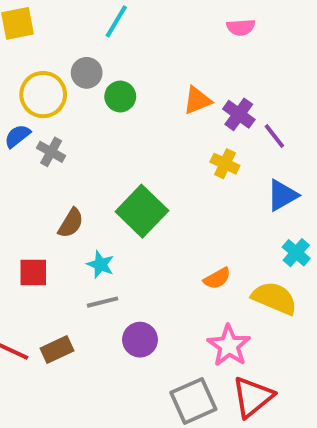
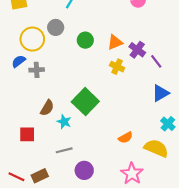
green circle: (120, 97) -> (85, 40), moved
gray cross: (51, 152) -> (37, 70), turned -32
yellow cross: (225, 164) -> (117, 67), moved
cyan star: (100, 265) -> (64, 122), moved

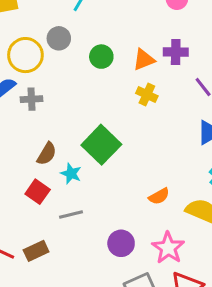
purple cross: (137, 50) -> (176, 52), moved, turned -35
red square: (27, 134) -> (38, 192), moved, turned 35
purple circle: (84, 170) -> (121, 243), moved

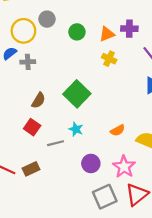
cyan star: (71, 173) -> (76, 129), moved

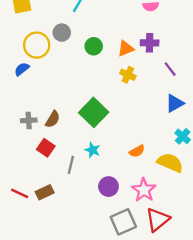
gray cross: (28, 62) -> (29, 120), moved
gray line: (56, 143) -> (71, 165), turned -63

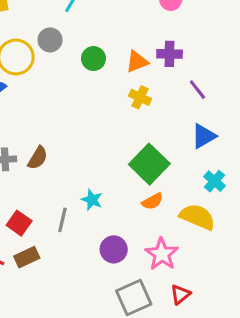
green square: (94, 112) -> (149, 164), moved
red square: (46, 148) -> (19, 223), moved
red triangle: (158, 220) -> (180, 294), size x0.6

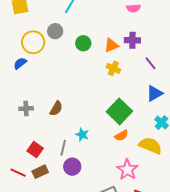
brown semicircle: (38, 158) -> (56, 108), moved
purple circle: (114, 249) -> (72, 167), moved

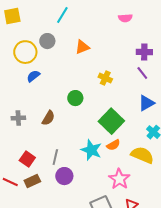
purple cross: (132, 40) -> (144, 52), moved
green circle: (83, 43) -> (75, 98), moved
orange triangle: (111, 45) -> (82, 47), moved
blue semicircle: (20, 63) -> (33, 76), moved
cyan star: (82, 135) -> (91, 150), moved, size x1.5

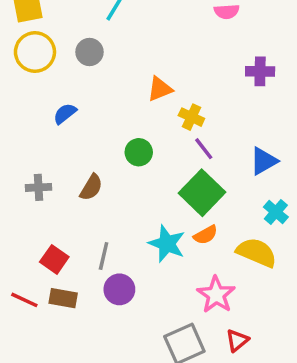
orange triangle: (82, 47) -> (160, 89), moved
yellow circle: (25, 52) -> (35, 52), moved
purple line: (142, 73) -> (204, 149), moved
brown rectangle: (32, 181) -> (63, 298), turned 35

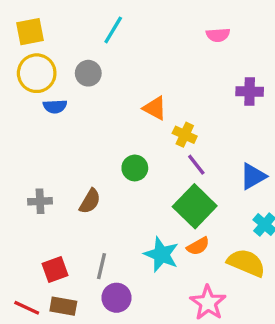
orange triangle: (160, 89) -> (155, 108), turned 50
blue semicircle: (65, 114) -> (55, 106), moved, turned -145
red square: (54, 259) -> (55, 269), turned 35

